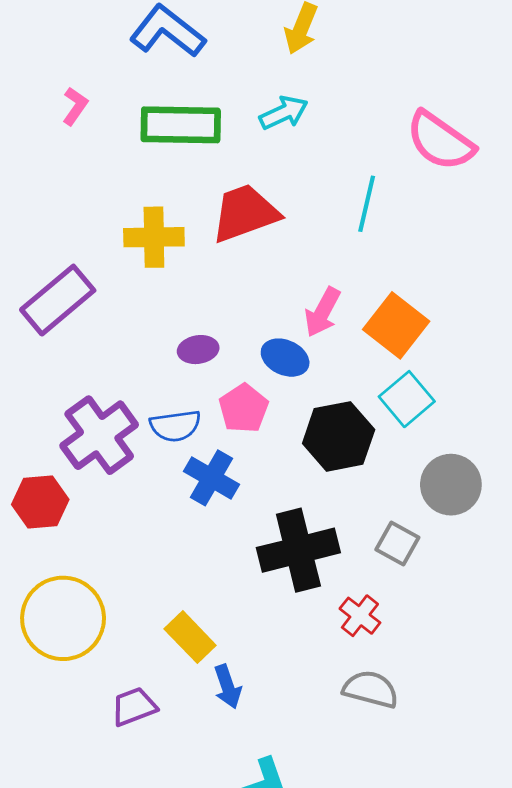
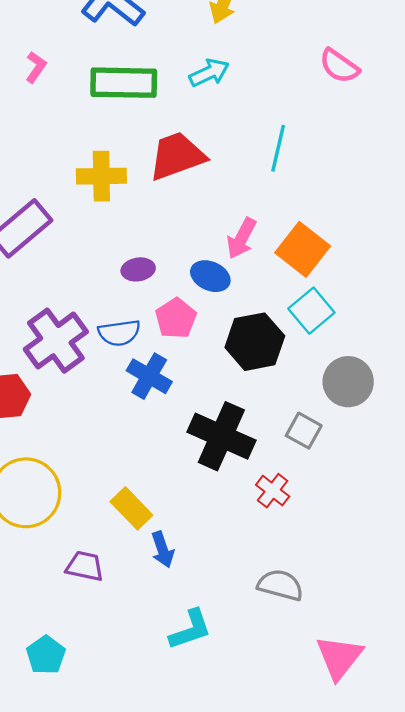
pink semicircle: (440, 141) -> (339, 66), moved, size x0.7
black cross: (298, 550) -> (221, 436), turned 38
gray semicircle: (371, 689) -> (280, 585), moved
purple trapezoid: (134, 707) -> (85, 566), turned 33

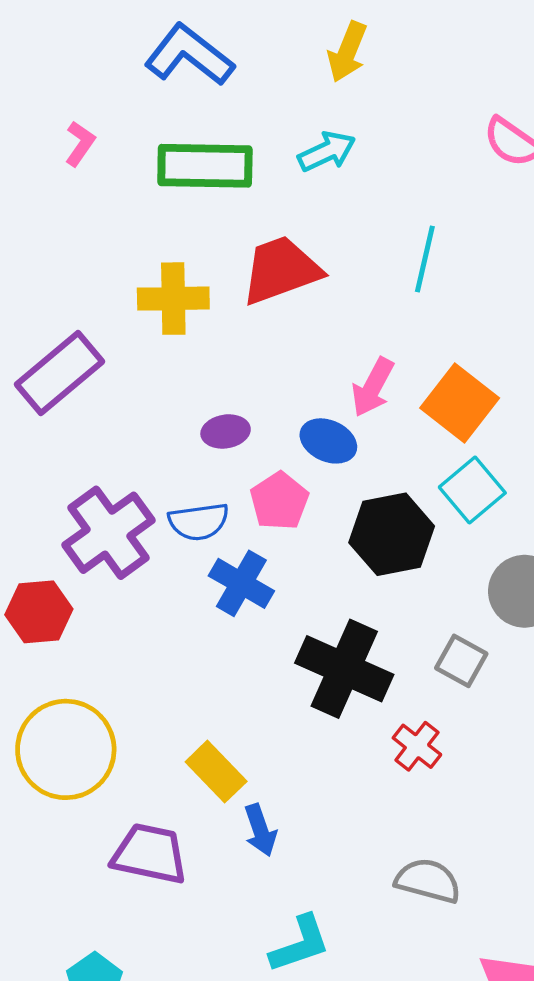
purple trapezoid: (85, 566) -> (150, 854), size x1.4

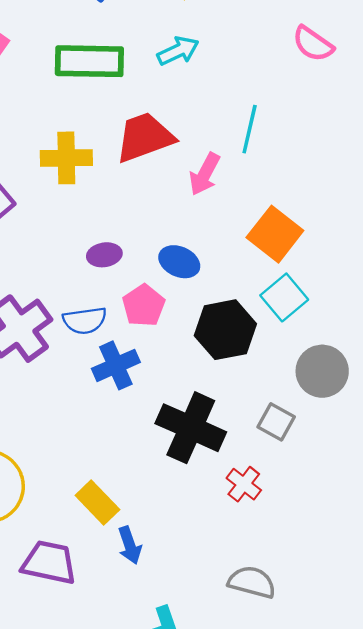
pink arrow: (373, 387) -> (205, 174), moved
blue cross: (241, 583) -> (116, 365), turned 36

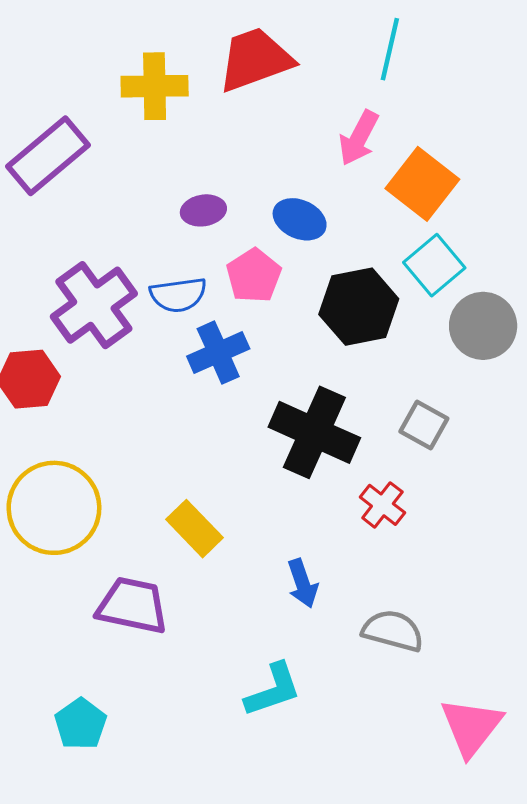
pink arrow: (205, 174) -> (359, 138), moved
gray circle: (322, 371) -> (483, 326), moved
blue arrow: (130, 545) -> (303, 583), moved

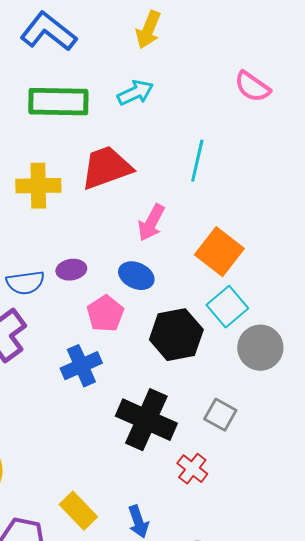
pink arrow: (359, 138) -> (151, 223), moved
blue semicircle: (178, 295) -> (25, 283), moved
yellow rectangle: (195, 529) -> (78, 511), moved

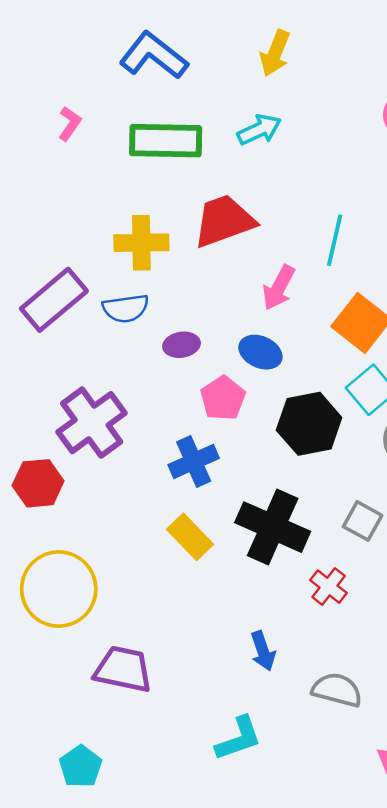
cyan line: (197, 161) -> (335, 240), moved
blue semicircle: (25, 283) -> (126, 308), moved
yellow rectangle: (78, 511) -> (190, 537), moved

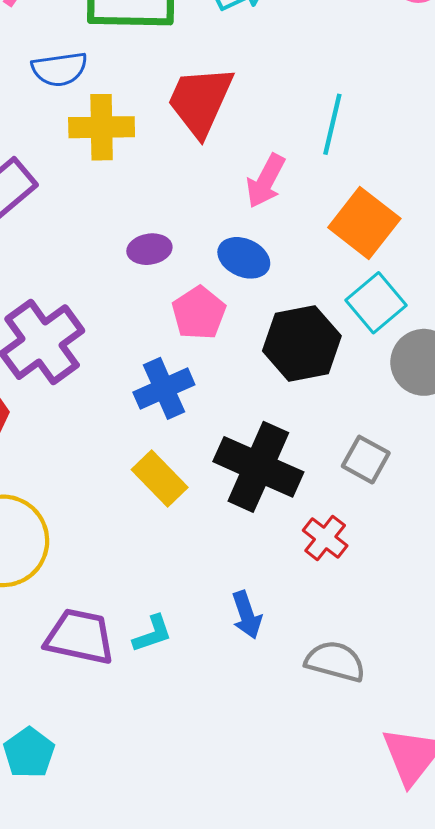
red trapezoid: (224, 221) -> (200, 101), turned -46
blue semicircle: (126, 308) -> (59, 69), moved
cyan L-shape: (239, 738) -> (152, 634), moved, size x0.7

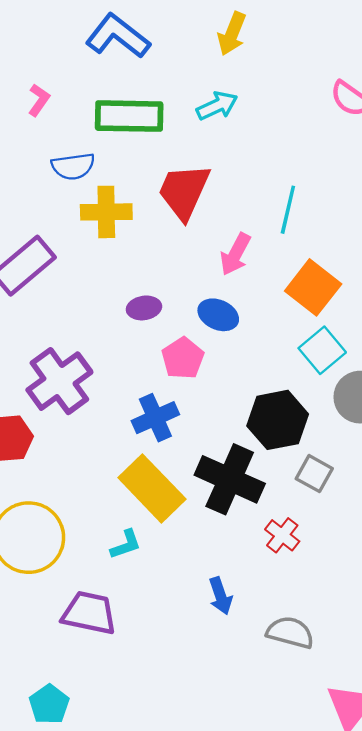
black hexagon: (302, 343) -> (278, 420), moved
yellow rectangle: (160, 478) -> (152, 488), size x1.5
cyan L-shape: (152, 634) -> (126, 544), moved

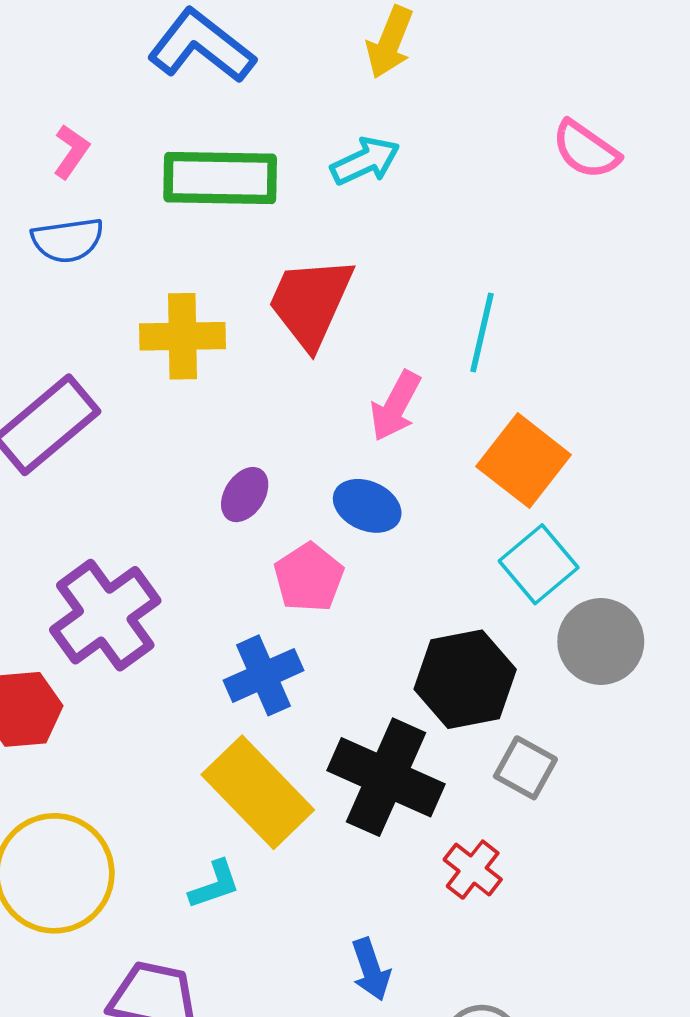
blue semicircle: (73, 166) -> (68, 240), moved
purple ellipse: (144, 308) -> (245, 495), turned -48

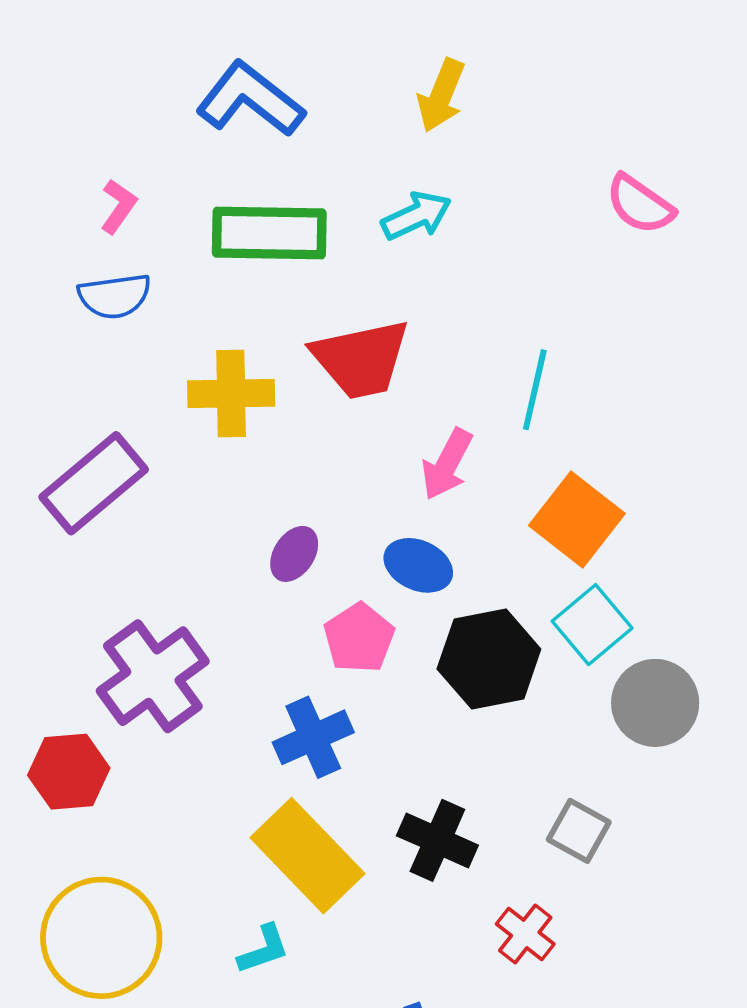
red trapezoid: (311, 302) -> (361, 359), turned -126
black hexagon: (465, 679) -> (489, 659), moved
black cross: (386, 777) -> (437, 840), size x0.7

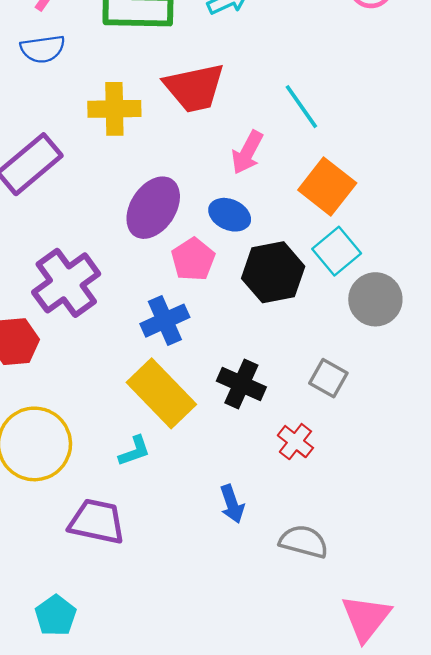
cyan line: (535, 390) -> (301, 107), turned -48
purple ellipse: (294, 554) -> (153, 208), size x1.8

